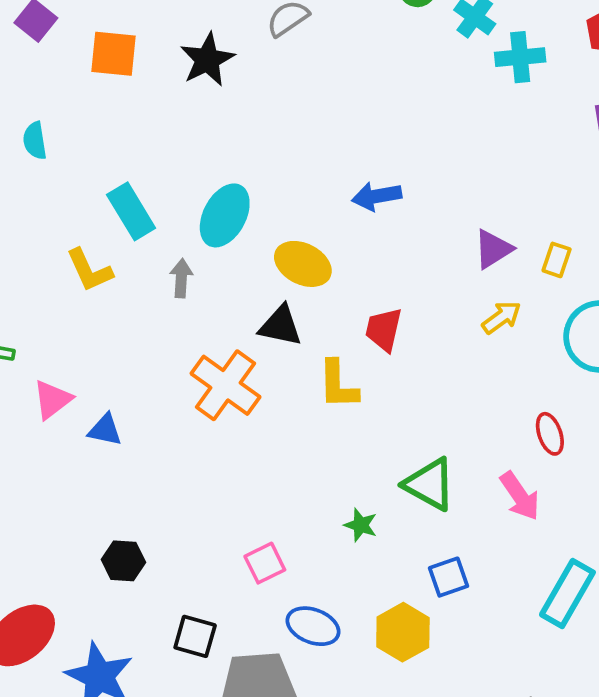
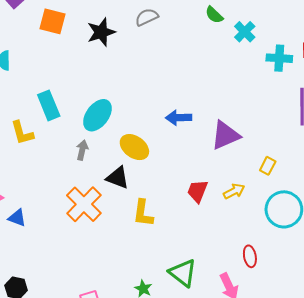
cyan cross: (520, 57) -> (279, 58), moved
purple triangle: (493, 249) -> (225, 135), moved, size x1.4
gray arrow: (181, 278) -> (82, 150), moved
red trapezoid: (384, 330) -> (197, 191), moved

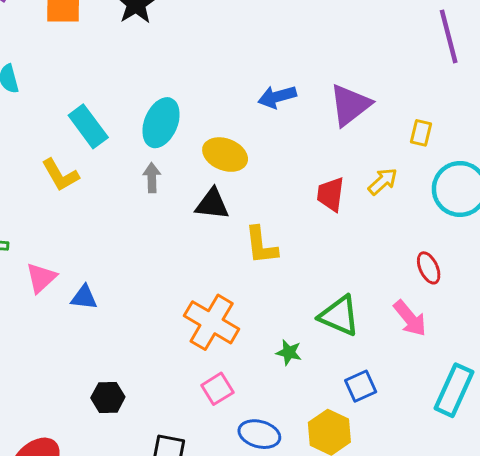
orange cross: (84, 204) -> (212, 322), moved

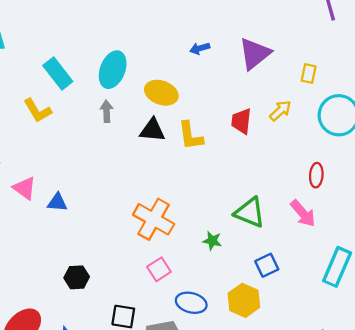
blue arrow: (277, 97) -> (200, 48), size x0.7
yellow L-shape: (261, 245) -> (190, 136), moved
red ellipse: (429, 268) -> (316, 175), turned 30
pink triangle: (41, 278) -> (25, 188), turned -40

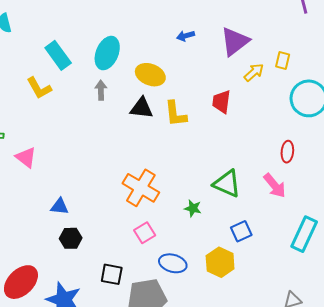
yellow arrow: (280, 111) -> (254, 72), moved
blue triangle: (57, 202) -> (60, 206), moved

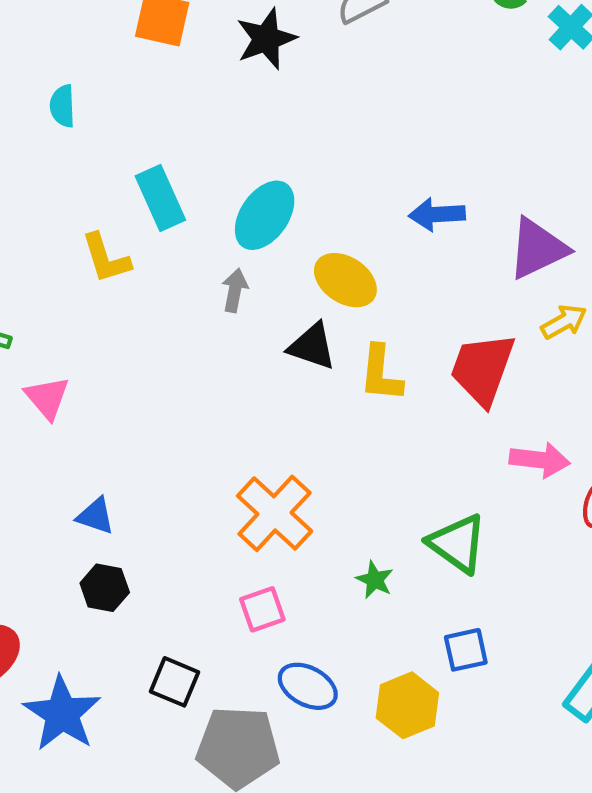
blue arrow: (186, 36) -> (437, 214), size x1.4
red trapezoid: (221, 102) -> (482, 369), size x1.5
pink arrow: (275, 186) -> (540, 460), moved, turned -56

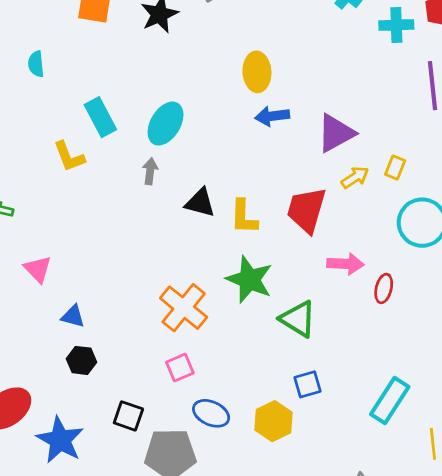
yellow ellipse: (345, 280) -> (257, 72), moved, turned 57
pink triangle: (47, 398) -> (38, 269), moved
green star: (375, 580) -> (249, 280), moved, size x2.0

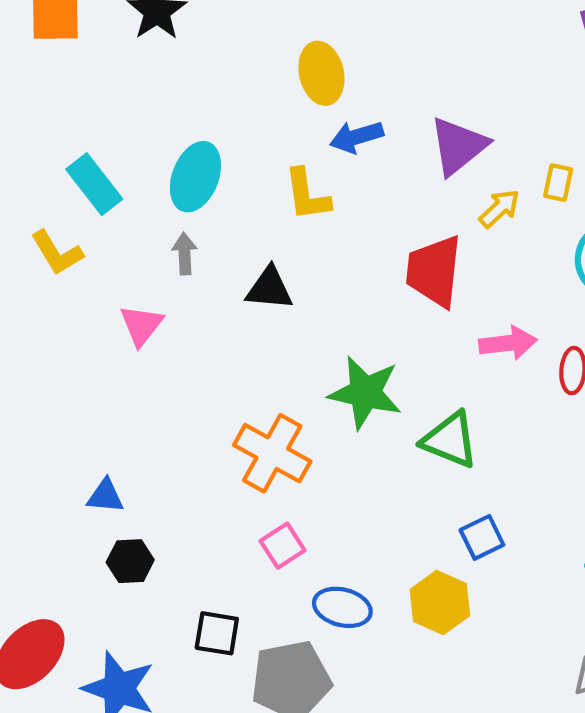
yellow L-shape: (244, 217) -> (307, 195), moved
pink triangle: (38, 269) -> (141, 325), moved, turned 32

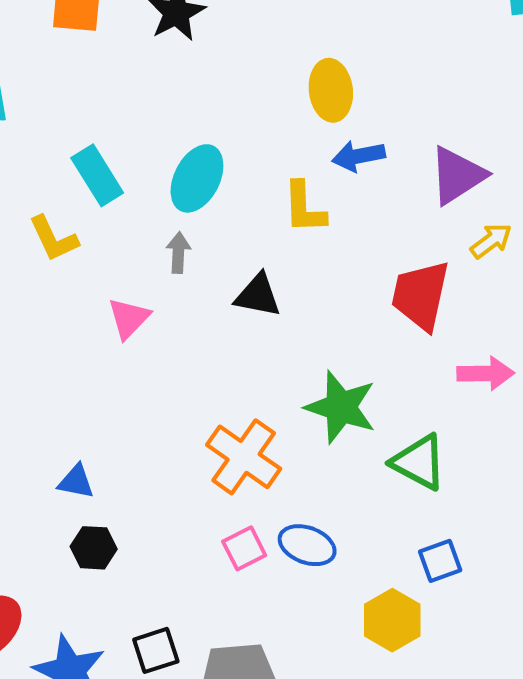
blue ellipse: (342, 607) -> (307, 545), moved
black square: (217, 633) -> (156, 650), moved, turned -33

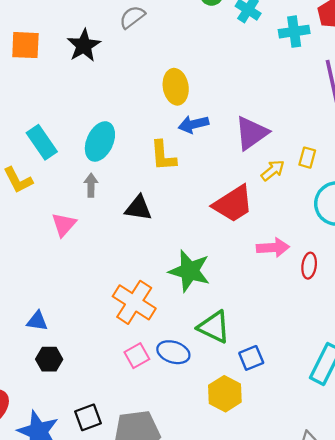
red trapezoid: (421, 295) -> (233, 204), turned -132
green triangle: (419, 462) -> (214, 327), moved

